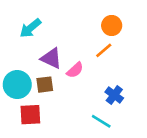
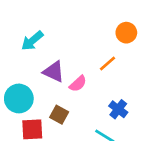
orange circle: (112, 26) -> (126, 33), moved
brown square: (45, 85) -> (59, 115), moved, turned 36

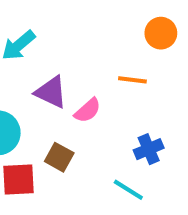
orange line: (107, 64) -> (132, 80), turned 48
blue cross: (118, 109) -> (149, 149), turned 30

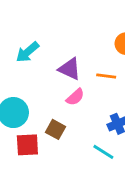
purple triangle: (51, 92) -> (70, 69), moved

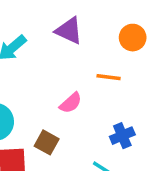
purple triangle: (70, 69) -> (69, 31), moved

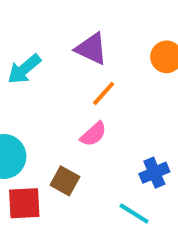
orange line: (109, 77) -> (104, 93), moved, turned -55

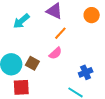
brown square: (65, 181) -> (32, 63), moved

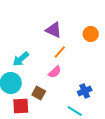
cyan arrow: (21, 21) -> (21, 59), moved
brown square: (32, 63) -> (39, 93), moved

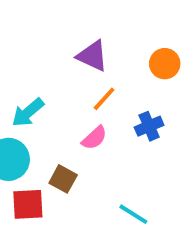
blue cross: (85, 91) -> (149, 126), moved

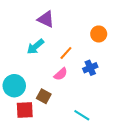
purple triangle: (92, 56) -> (46, 19), moved
cyan arrow: (28, 112) -> (35, 47), moved

